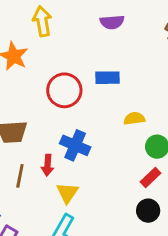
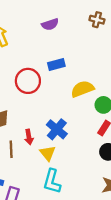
yellow semicircle: (134, 119) -> (82, 89), size x1.5
blue cross: (75, 145) -> (57, 129), moved, turned 30

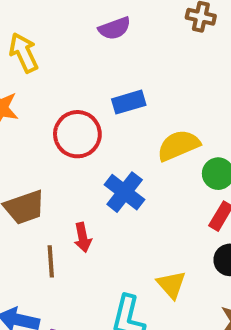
blue cross: (57, 129) -> (125, 192), moved
yellow triangle: (48, 153) -> (171, 285), moved

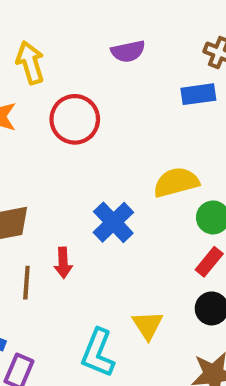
blue rectangle: (129, 102) -> (198, 94), moved
red circle: (77, 134) -> (75, 119), moved

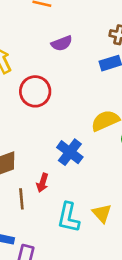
red arrow: (63, 263) -> (42, 183), turned 30
cyan L-shape: (98, 353) -> (68, 217), moved

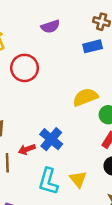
blue cross: (70, 152) -> (51, 139), moved
red arrow: (42, 183) -> (27, 149), turned 49

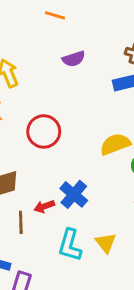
red circle: (25, 68) -> (44, 131), moved

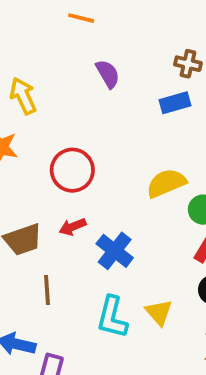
purple semicircle: (74, 59) -> (108, 74), turned -100
red arrow: (44, 206) -> (73, 227), moved

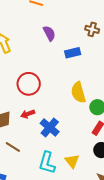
blue rectangle: (175, 103) -> (73, 53), moved
yellow semicircle: (166, 183) -> (78, 92), turned -85
brown line: (47, 290) -> (13, 147), turned -56

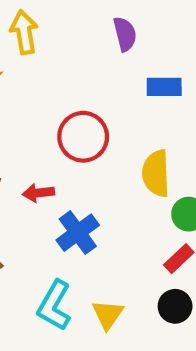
red circle: (29, 84) -> (83, 137), moved

